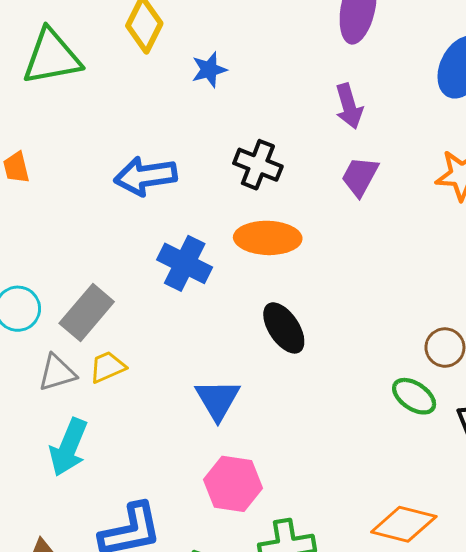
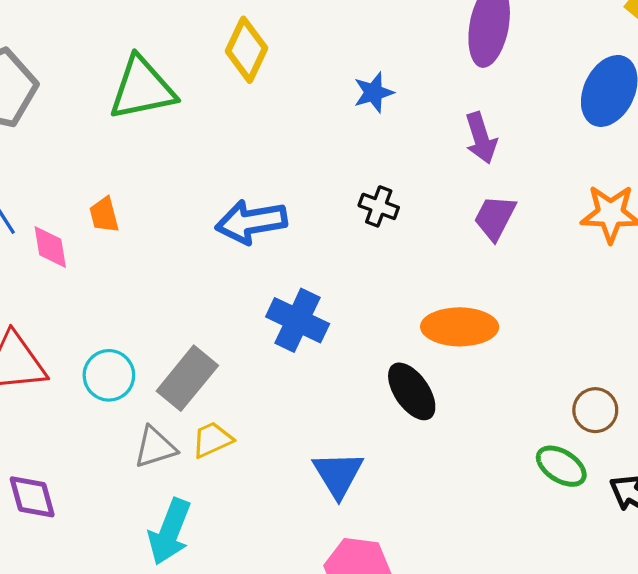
blue star: (209, 70) -> (374, 93), moved
black cross: (258, 165) -> (379, 206), size x0.7
orange ellipse: (268, 238) -> (460, 327), moved

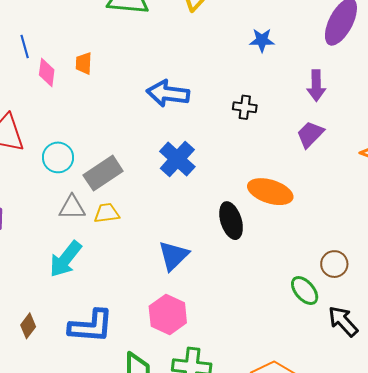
black cross: (379, 206) -> (245, 107), turned -30

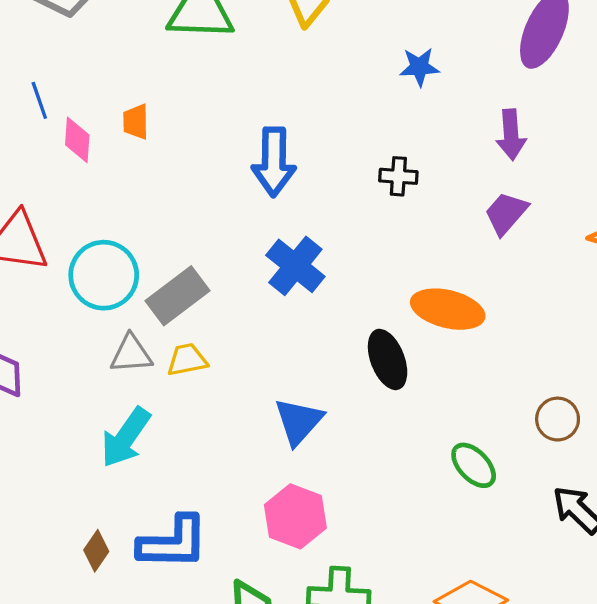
blue arrow: (168, 94) -> (274, 162), turned -93
cyan circle: (58, 157) -> (104, 275), size x1.4
green ellipse: (305, 291) -> (474, 465), moved
brown diamond: (28, 326) -> (96, 551), moved

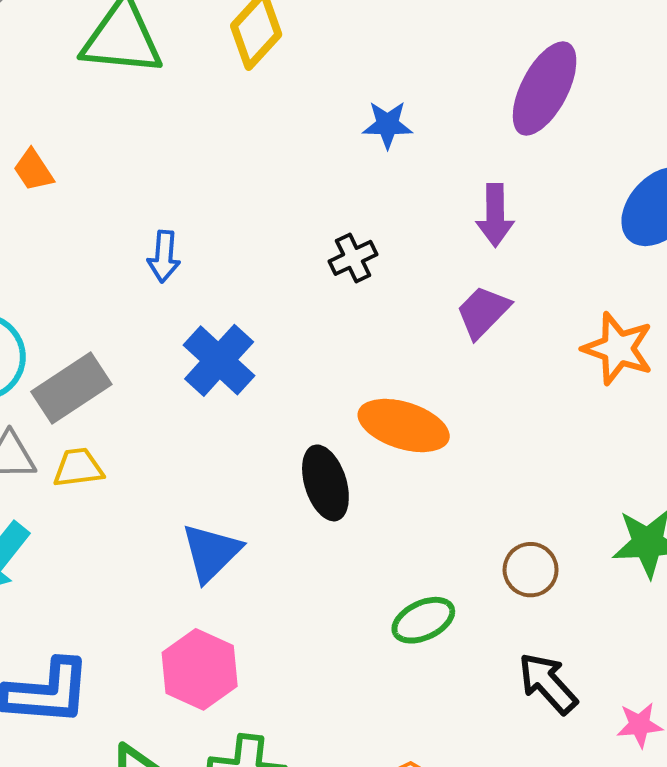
orange trapezoid: (136, 122) -> (33, 170), turned -36
blue arrow: (274, 162) -> (164, 256), moved, size x0.6
black cross: (398, 176) -> (353, 258), turned -33
green ellipse: (474, 465) -> (423, 620), turned -75

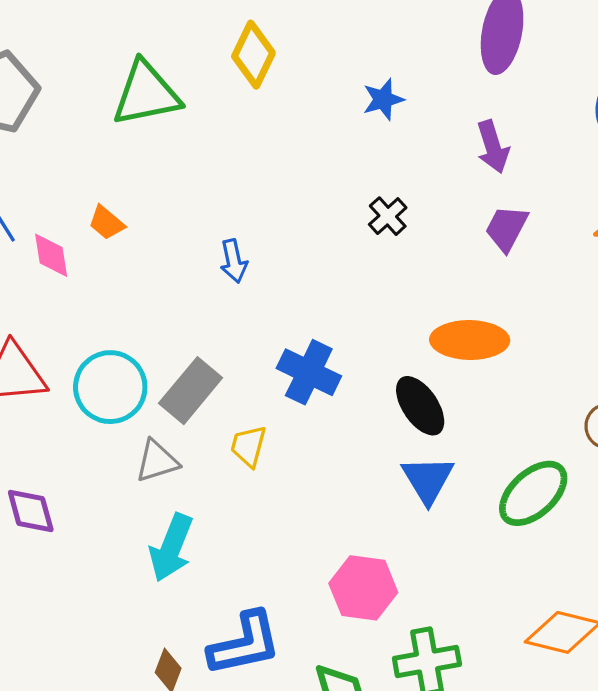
blue cross: (219, 360) -> (309, 372), moved
yellow trapezoid: (78, 468) -> (249, 446), moved, turned -51
blue triangle: (211, 552) -> (428, 480), moved
green ellipse: (423, 620) -> (533, 493), size x1.4

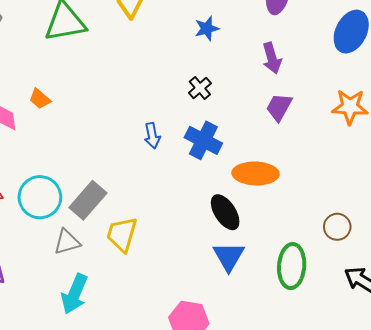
black cross: (388, 216) -> (200, 88), moved
blue arrow: (234, 261) -> (152, 136), moved
blue cross: (309, 372) -> (203, 140), moved
yellow trapezoid: (249, 446) -> (122, 234), size x1.4
green ellipse: (533, 493) -> (292, 266), turned -45

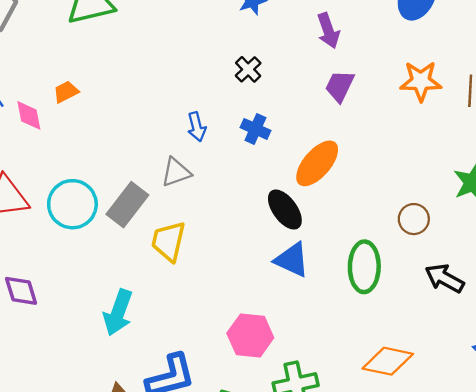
orange trapezoid: (40, 99) -> (66, 92), turned 115
blue cross: (203, 140) -> (255, 129), size x0.7
orange ellipse: (256, 173) -> (317, 163), turned -48
gray triangle: (67, 242) -> (176, 172), moved
blue triangle: (229, 256) -> (292, 260), turned -32

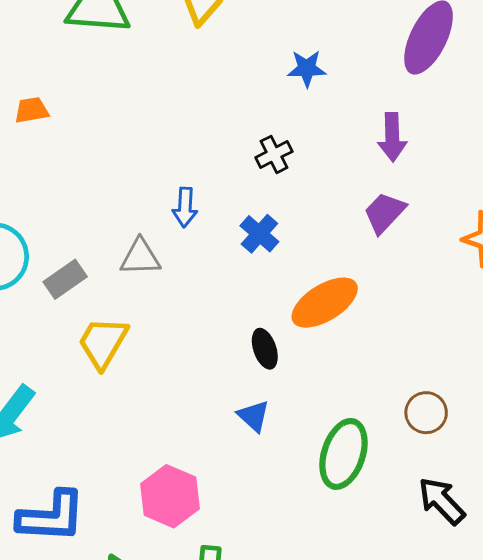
gray rectangle: (127, 205) -> (65, 279), size x0.7
black ellipse: (285, 210) -> (265, 349), size x0.7
blue triangle: (292, 260) -> (254, 416), size x0.7

